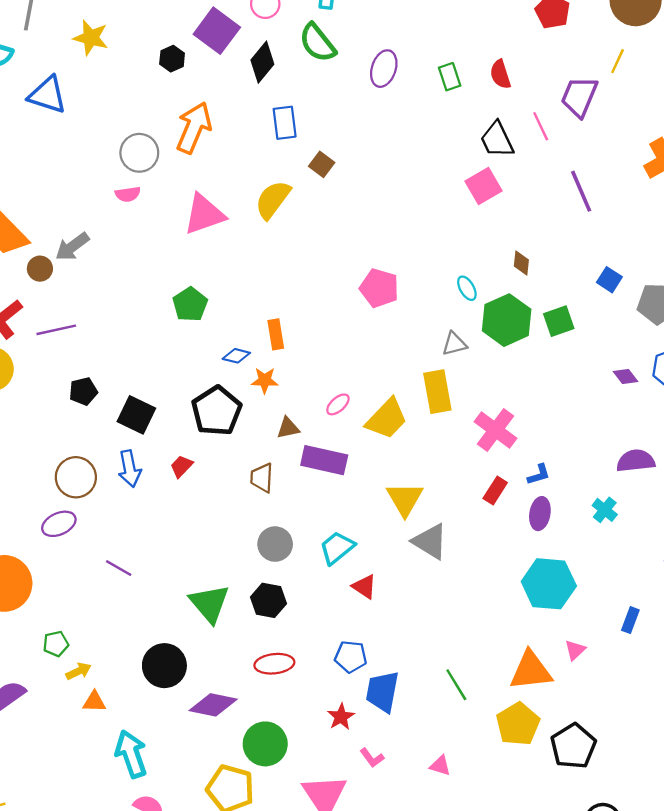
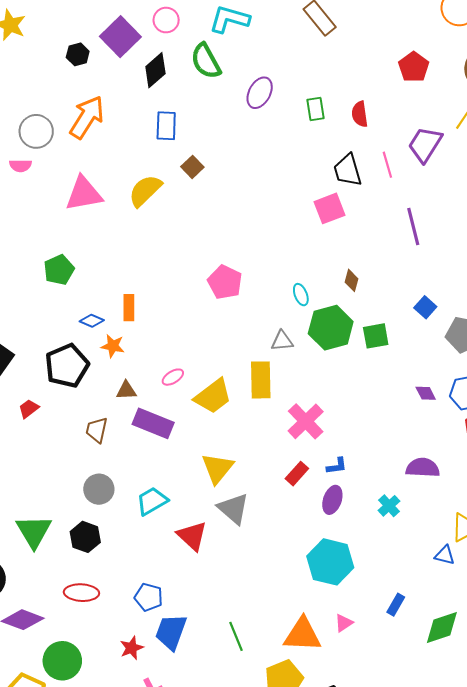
red triangle: (364, 587) -> (192, 536), moved, size x1.4

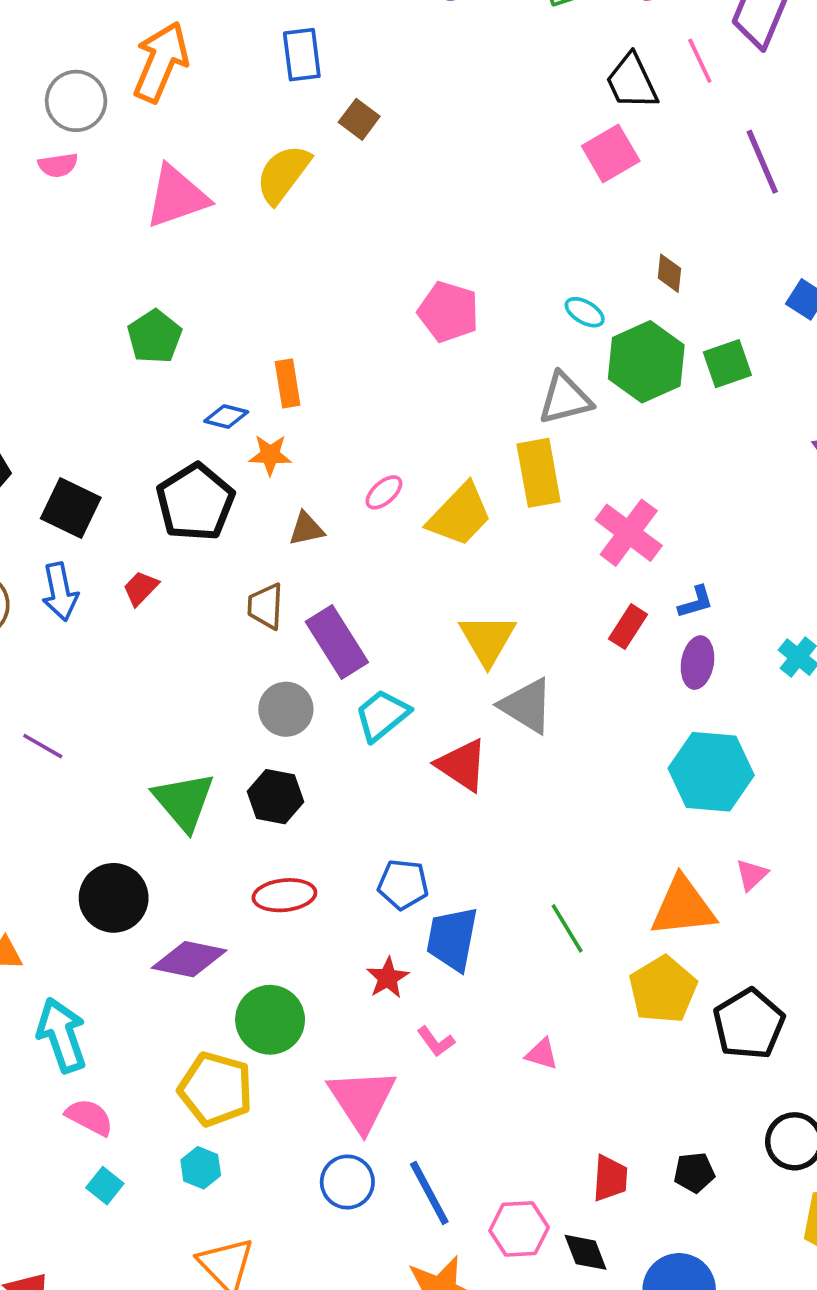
cyan ellipse: (301, 295) -> (585, 312), turned -30
gray triangle: (282, 341) -> (565, 399), size x1.4
purple rectangle: (153, 423) -> (337, 642), moved, turned 45

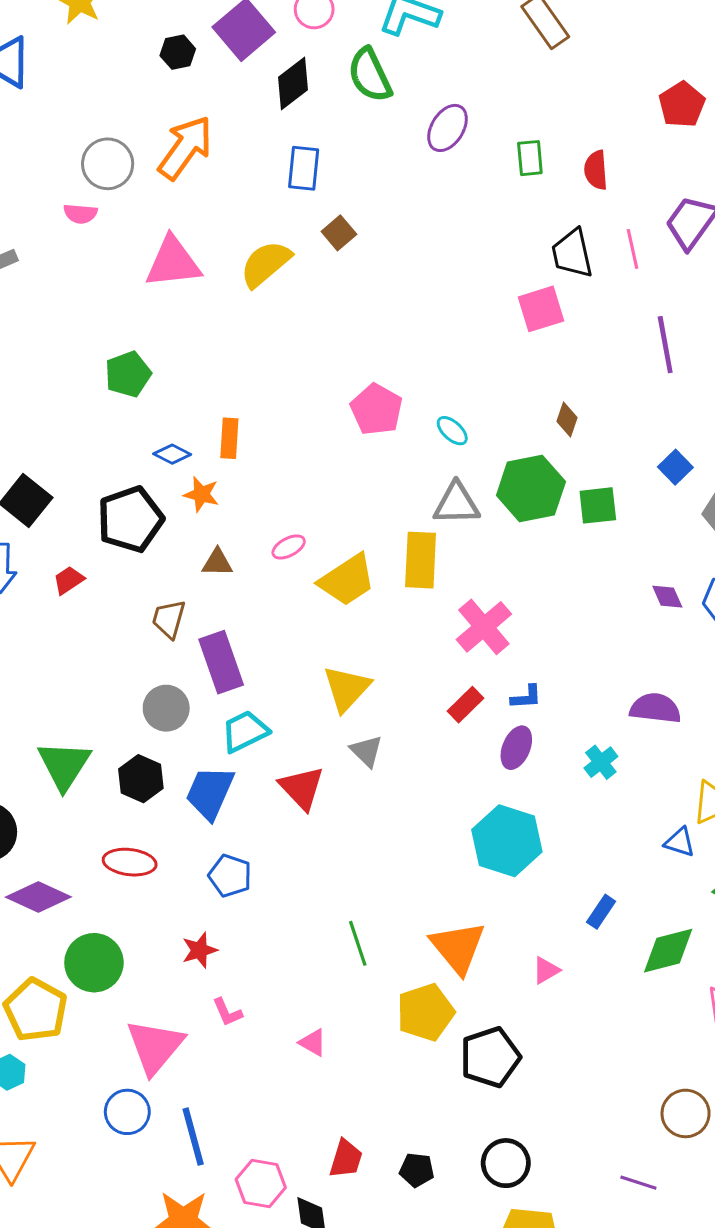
cyan ellipse: (585, 312) -> (452, 431), moved
gray triangle: (527, 706) -> (366, 751), size x0.7
pink triangle: (752, 875) -> (546, 970), moved
orange triangle: (683, 907) -> (458, 947), turned 44
blue trapezoid: (452, 939) -> (210, 793), moved

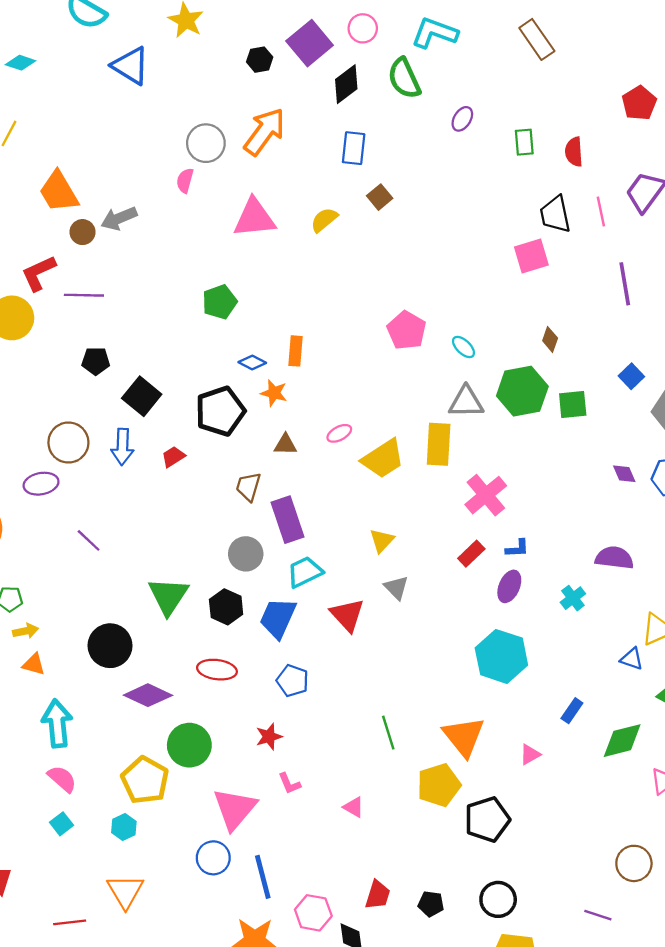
purple ellipse: (448, 128) -> (462, 119), size x0.7
pink semicircle: (80, 214) -> (185, 181), turned 100
yellow semicircle: (266, 264) -> (324, 220), size x0.7
yellow triangle: (347, 689) -> (382, 540), size x0.7

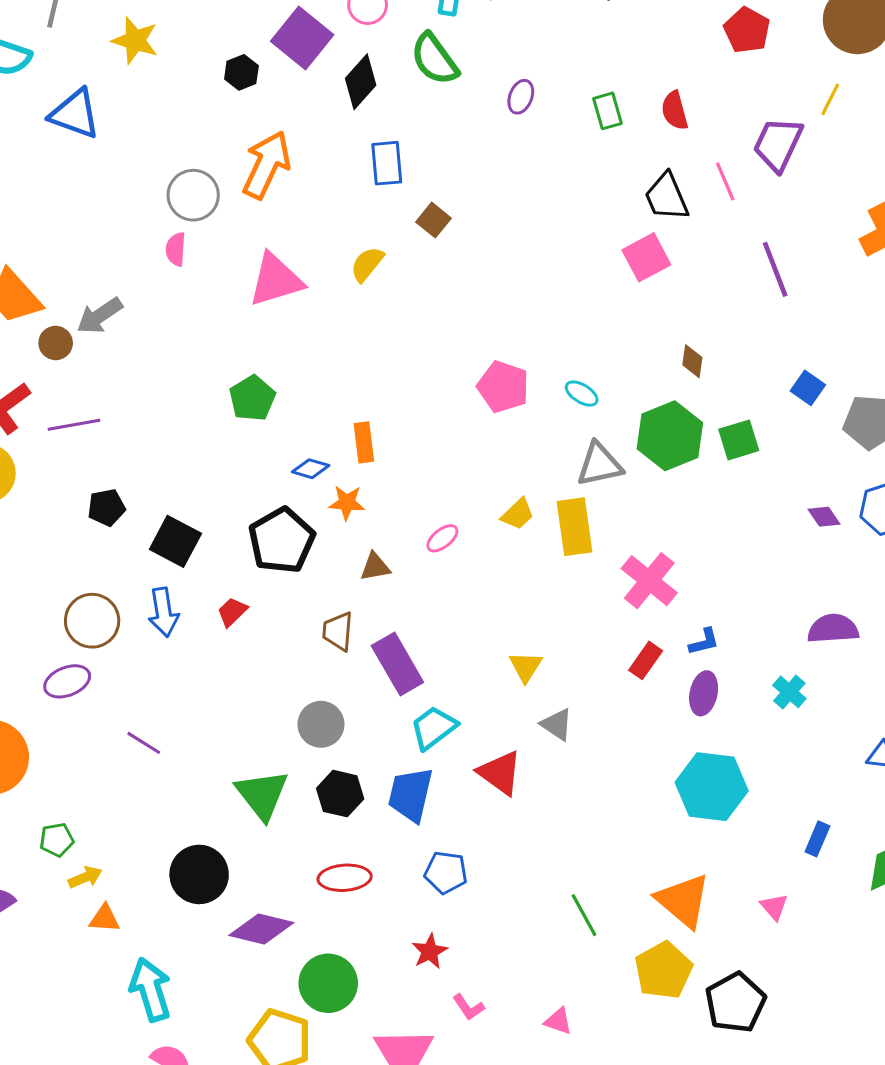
yellow trapezoid: (383, 459) -> (518, 514), moved, size x0.6
gray circle: (246, 554) -> (321, 724), moved
pink triangle: (530, 754) -> (774, 907), turned -30

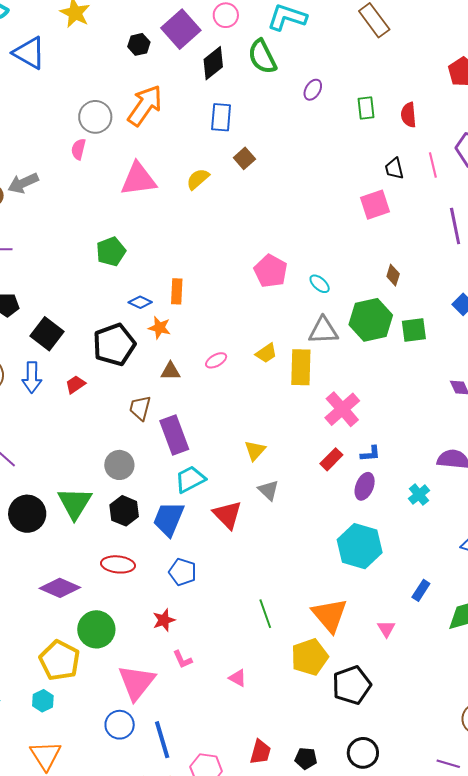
black trapezoid: (667, 197) -> (394, 169), size x0.7
black circle: (199, 874) -> (27, 514), moved

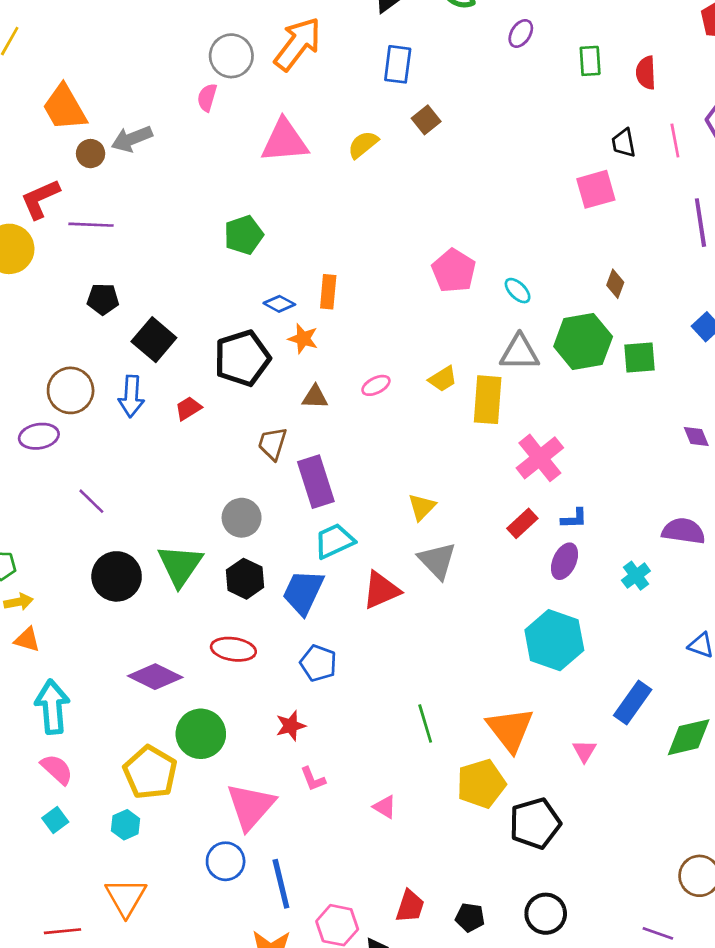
gray triangle: (268, 490) -> (437, 560), size x1.4
red triangle: (227, 515) -> (381, 590), turned 48
blue rectangle: (421, 590) -> (633, 703), size x1.5

